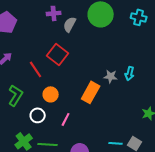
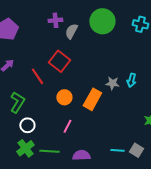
orange circle: (51, 94) -> (64, 97), moved
white circle: (38, 115) -> (27, 125), moved

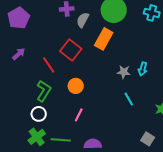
orange rectangle: (92, 99) -> (104, 39), moved
green L-shape: (17, 102) -> (44, 91), moved
cyan line: (117, 150) -> (129, 99), moved, turned 56

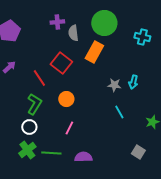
cyan cross: (152, 13) -> (142, 37), moved
gray semicircle: (83, 20) -> (73, 33), turned -35

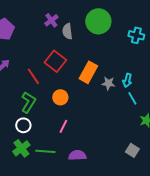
purple cross: (57, 22) -> (51, 20), turned -32
orange rectangle: (94, 52) -> (88, 72), moved
cyan line: (119, 112) -> (132, 98), moved

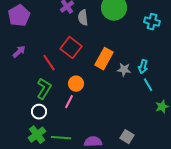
pink line: (63, 126) -> (69, 102), moved
gray square: (132, 150) -> (127, 137), moved

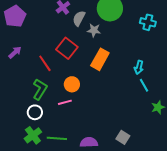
gray semicircle: (83, 18) -> (79, 18), turned 35
gray star: (124, 70) -> (94, 30), moved
pink line: (69, 102) -> (65, 102), turned 48

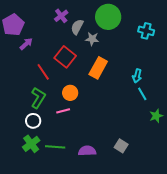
purple arrow: (15, 52) -> (26, 44), moved

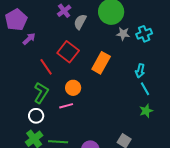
cyan cross: (146, 31) -> (144, 34), moved, turned -35
gray star: (92, 39) -> (123, 34), moved
green star: (156, 116) -> (146, 111), moved

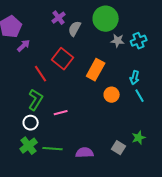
orange circle: (73, 88) -> (112, 95), moved
green star: (146, 111) -> (139, 138), moved

